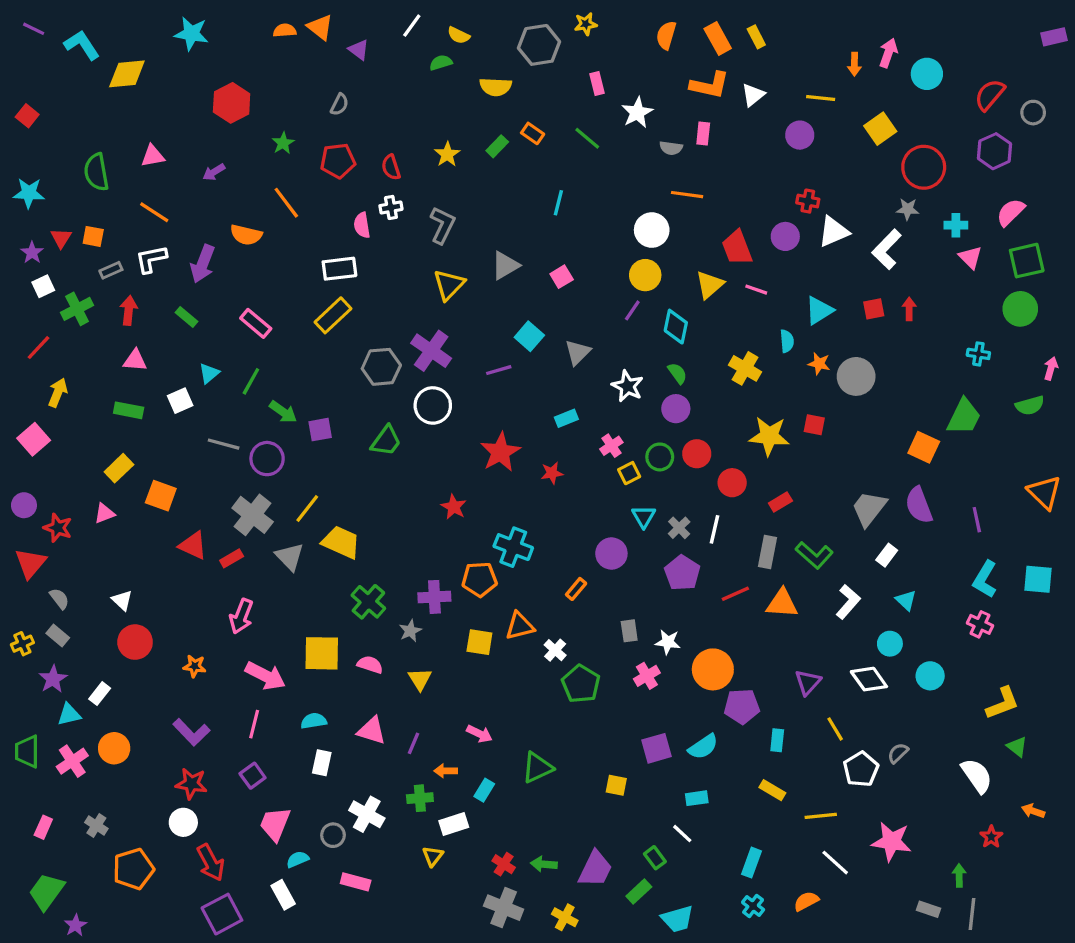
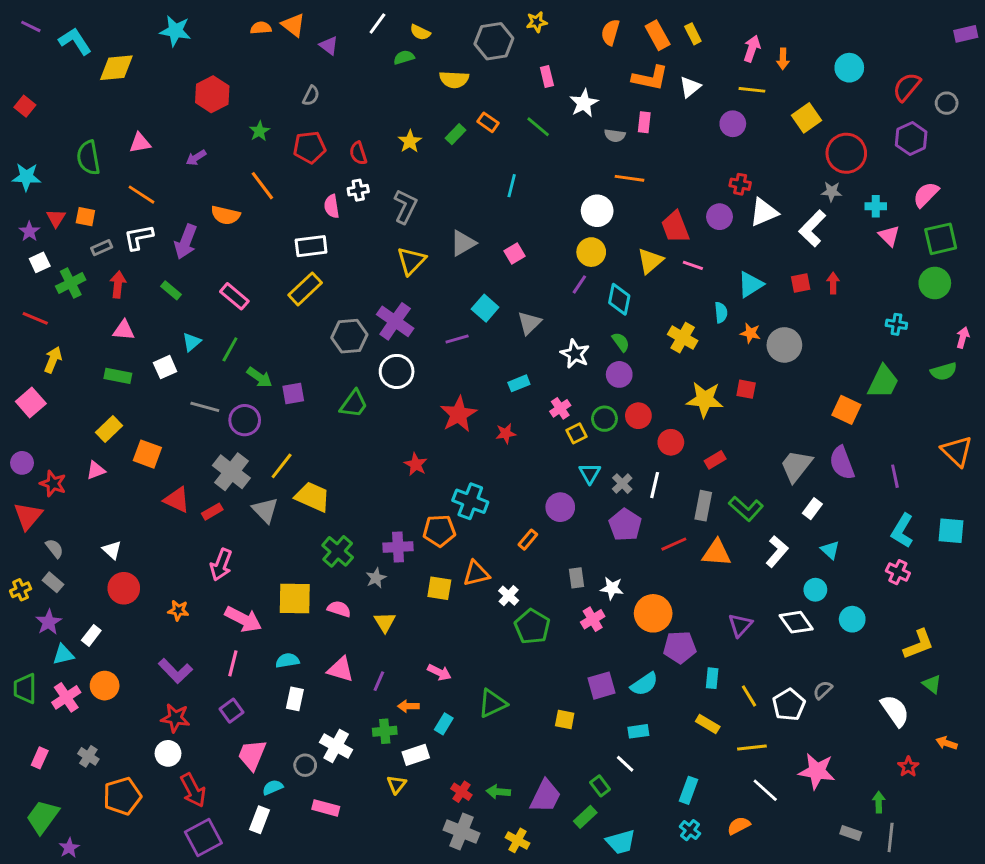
pink arrow: (888, 53) -> (752, 49), moved
red line: (38, 348) -> (35, 318), turned 70
yellow line: (835, 729) -> (749, 696), moved
white rectangle: (283, 895) -> (259, 820), turned 50

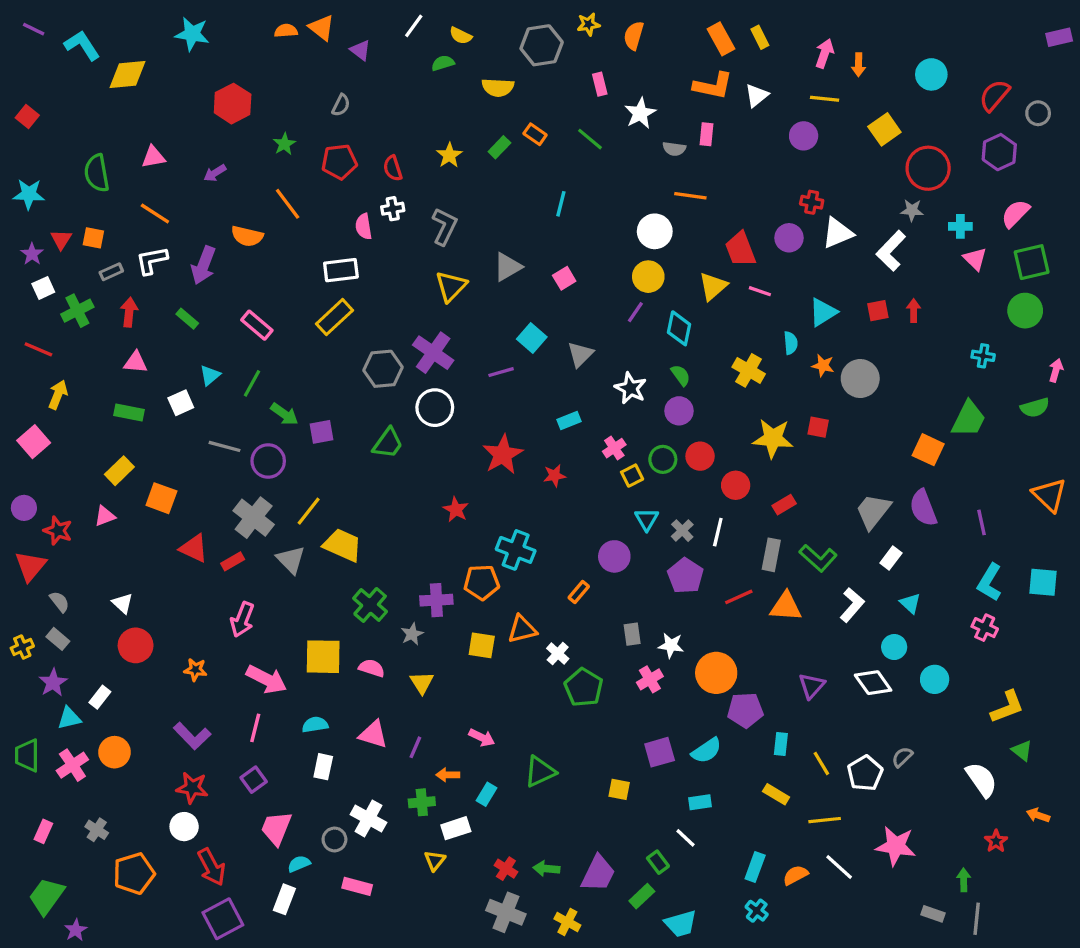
orange semicircle: (610, 32) -> (634, 36), moved
orange semicircle: (739, 826) -> (795, 875), moved

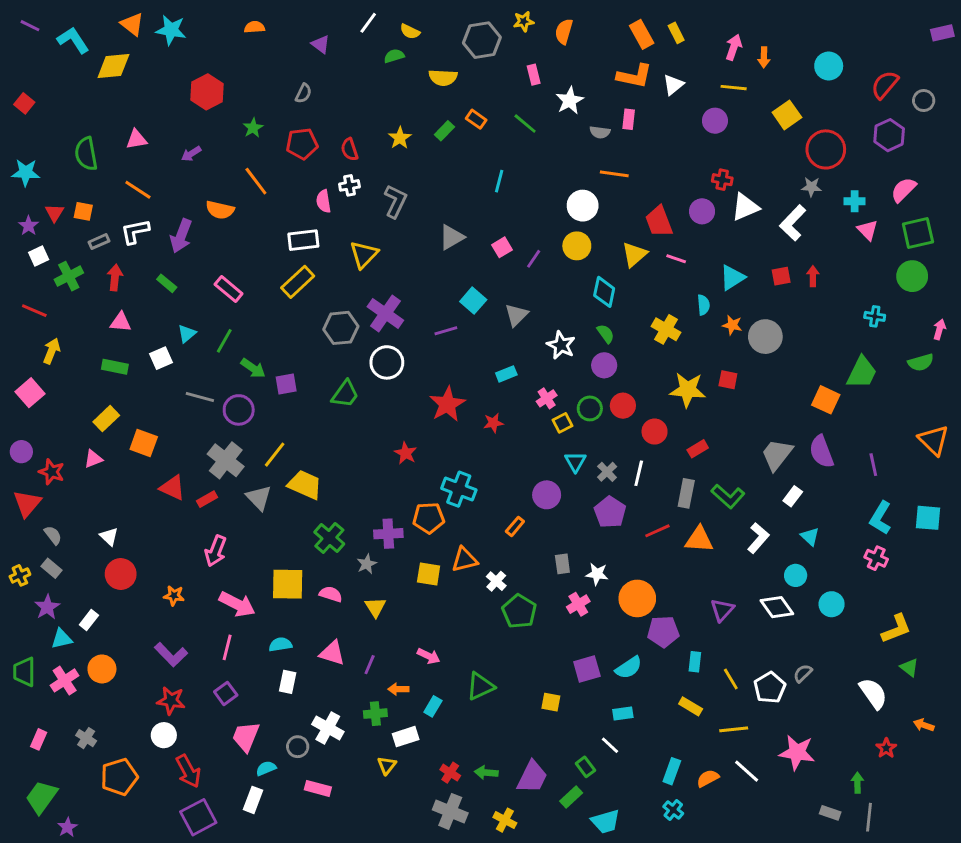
orange triangle: (322, 28) -> (132, 24), moved
yellow triangle: (451, 286) -> (364, 255), moved
purple line: (635, 312) -> (534, 259), moved

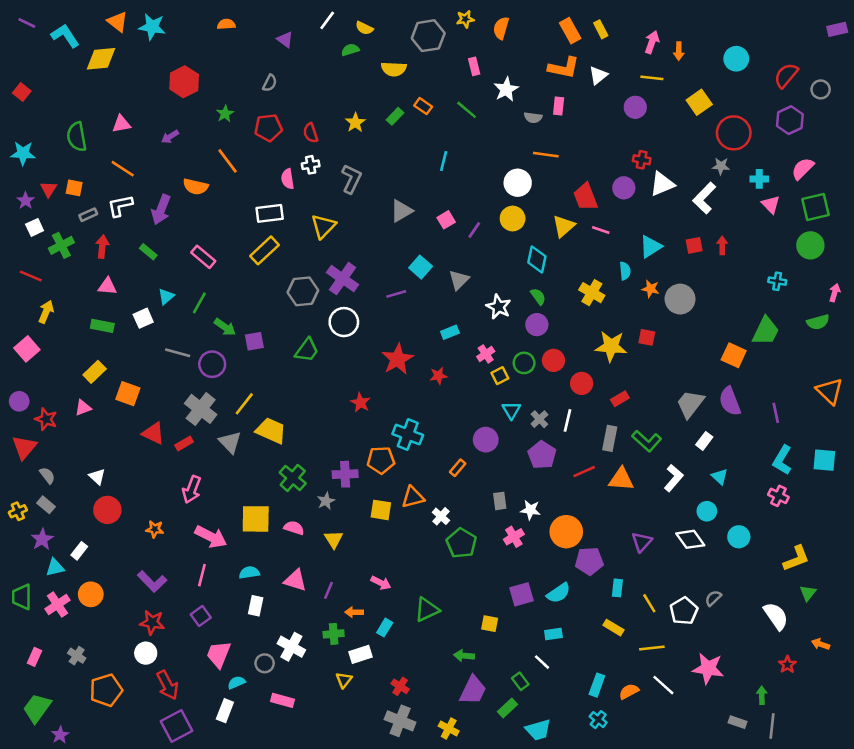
green triangle: (909, 668) -> (808, 593), turned 30
green arrow: (486, 773) -> (464, 656), moved

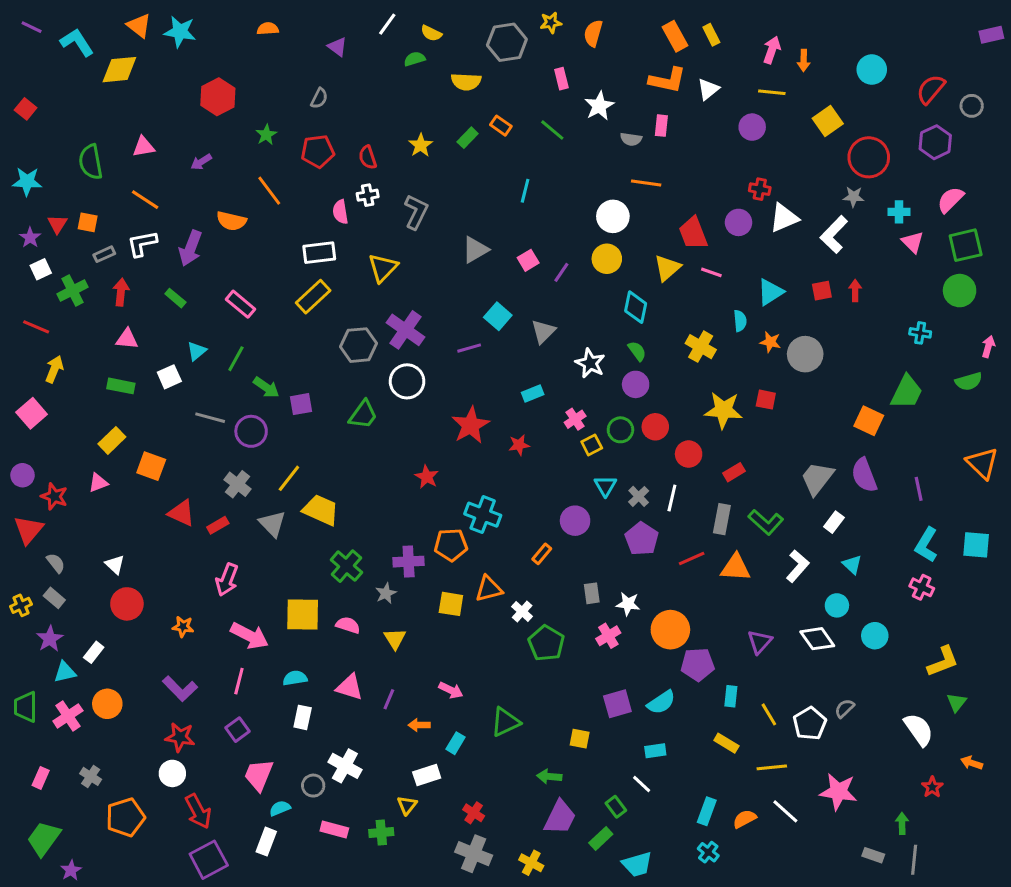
gray cross: (201, 409) -> (237, 484), size x0.7
green cross: (334, 634) -> (381, 832), moved

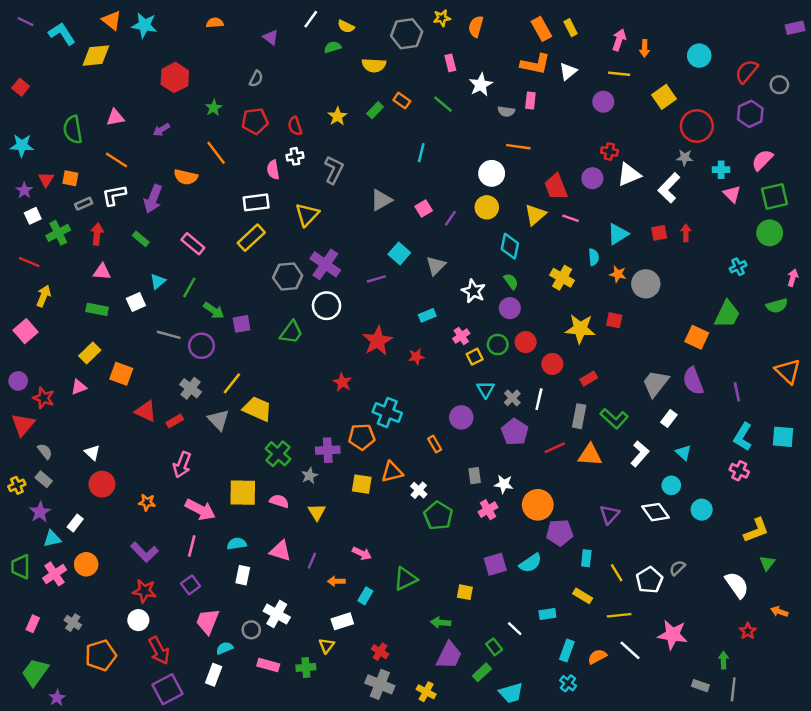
cyan cross: (920, 333) -> (738, 267), turned -35
orange rectangle: (542, 554) -> (435, 444), turned -70
cyan rectangle: (655, 751) -> (547, 614), moved

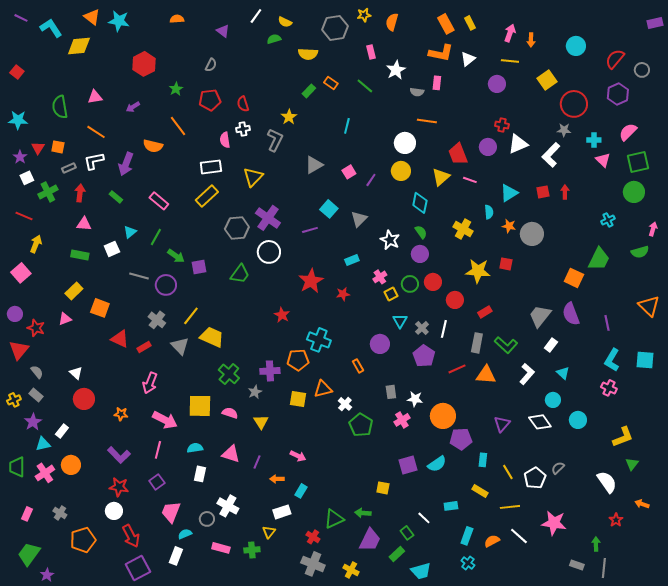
yellow star: (337, 116) -> (289, 117), moved
green triangle: (405, 579) -> (334, 519), moved

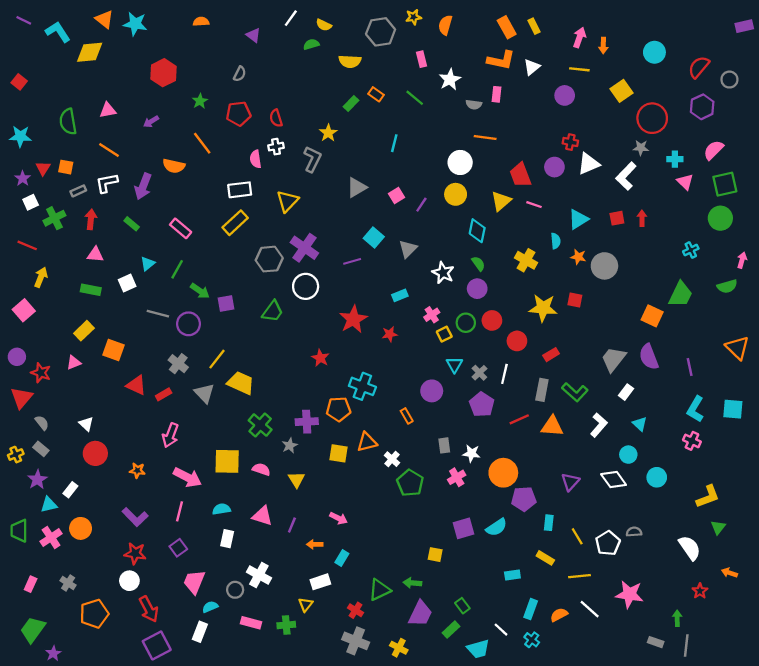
gray semicircle: (558, 468) -> (634, 532), turned 40
white line: (424, 518) -> (501, 630), moved

